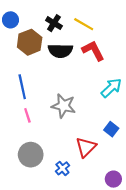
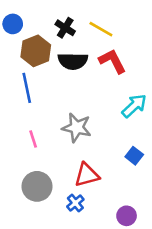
blue line: (22, 87) -> (27, 88), moved
red triangle: (86, 147) -> (87, 175), moved, turned 30
purple circle: (113, 179) -> (127, 216), moved

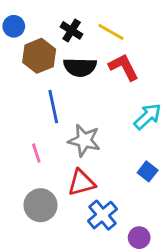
blue line: (27, 88) -> (53, 107), moved
red triangle: (87, 175) -> (81, 183), moved
blue cross: (75, 203) -> (103, 215), moved, size x1.5

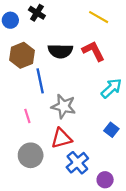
black cross: (72, 30) -> (37, 13), moved
yellow line: (111, 32) -> (99, 17), moved
brown hexagon: (39, 56) -> (22, 55), moved

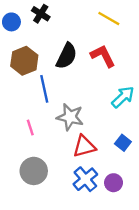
black semicircle: (60, 51) -> (67, 56), turned -65
red triangle: (61, 138) -> (84, 146), moved
purple circle: (105, 180) -> (114, 183), moved

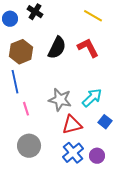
blue line: (44, 89) -> (15, 82), moved
cyan arrow: (123, 97) -> (92, 98), moved

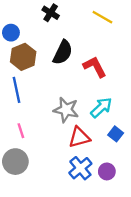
black cross: (35, 12) -> (51, 13), moved
blue circle: (10, 19) -> (11, 33), moved
red L-shape: (88, 48) -> (95, 67), moved
pink line: (26, 109) -> (21, 131), moved
gray circle: (29, 146) -> (15, 162), moved

